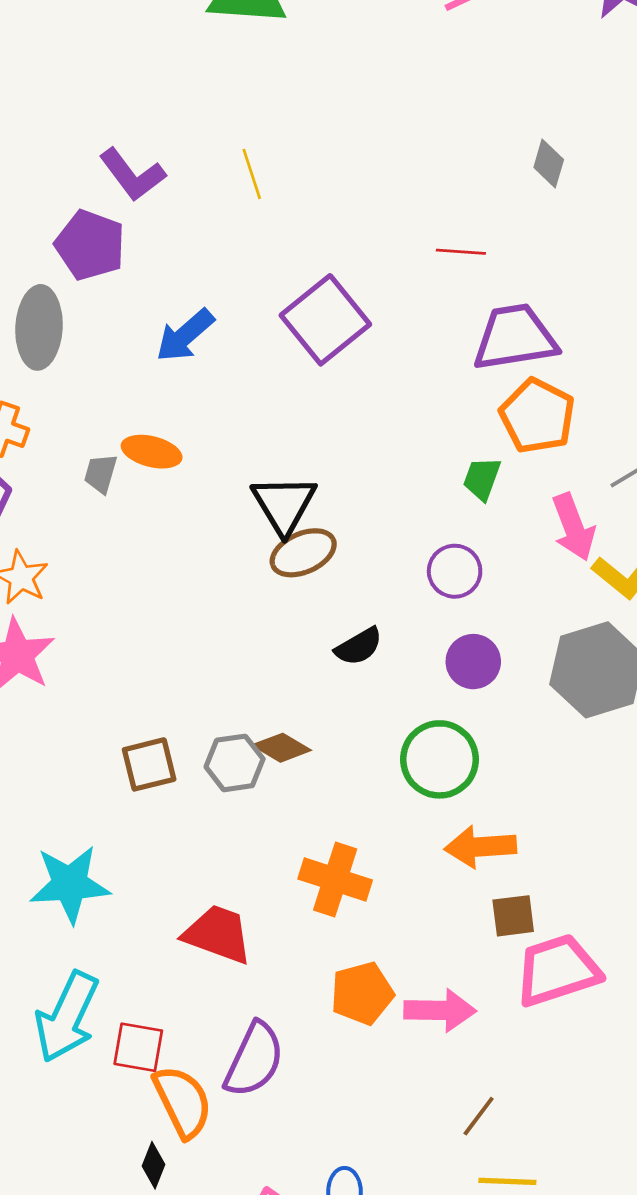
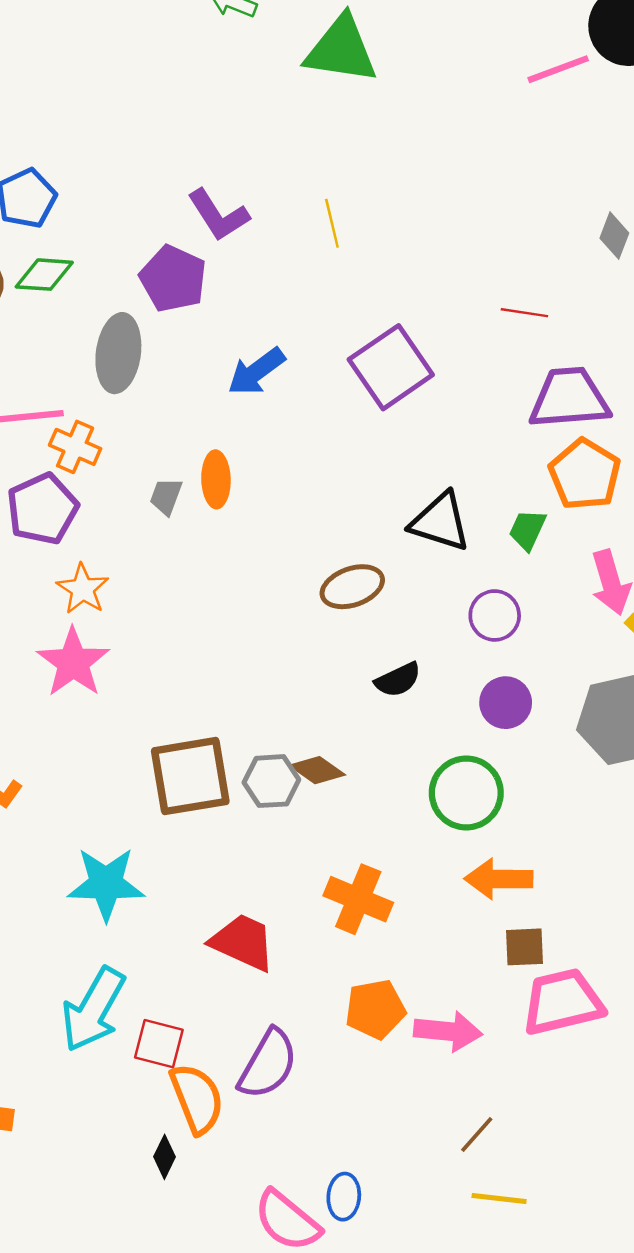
orange ellipse: (152, 452) -> (216, 479), turned 70
black triangle: (284, 505) -> (440, 522), moved, turned -46
brown square: (149, 764) -> (190, 776), size x1.6

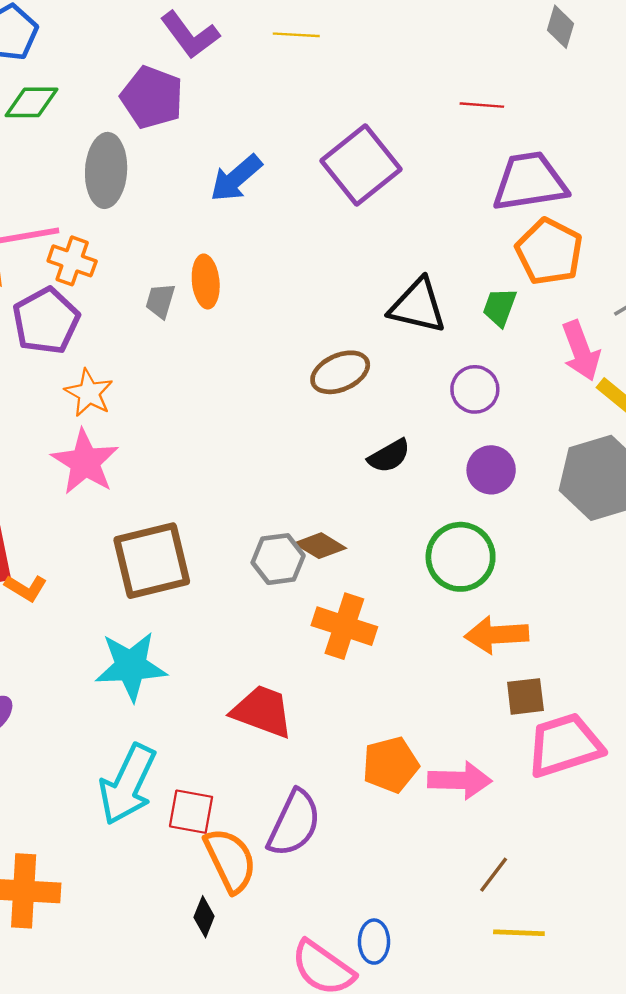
yellow line: (332, 223) -> (296, 35), turned -69
brown square: (190, 776) -> (152, 561), moved
orange cross: (358, 899) -> (344, 626), moved

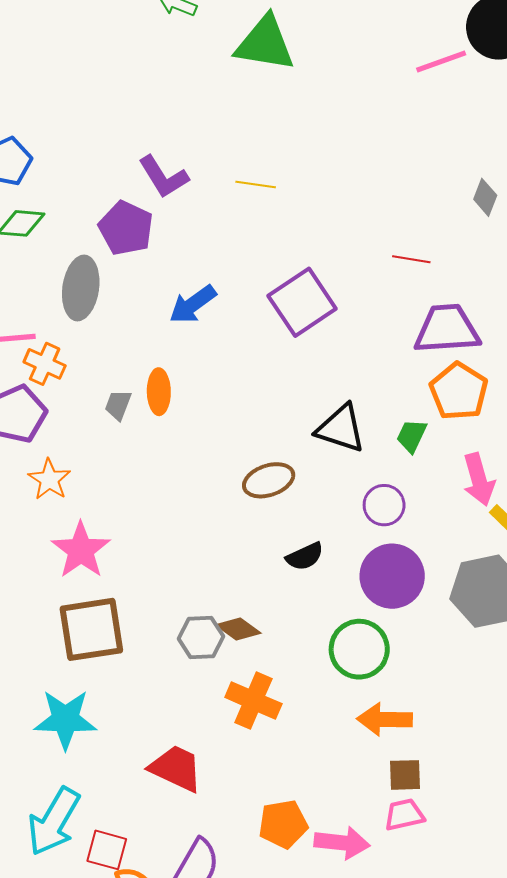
pink star: (85, 462) -> (81, 550), moved
purple circle: (491, 470) -> (392, 576), size x1.5
pink trapezoid: (565, 745) -> (404, 815), moved, size x0.6

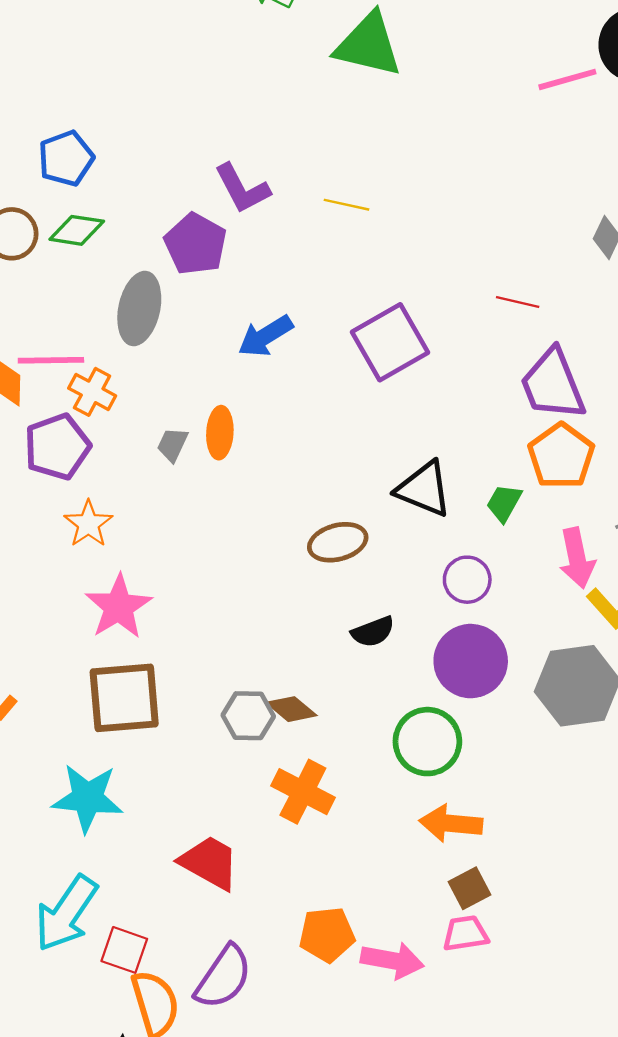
purple trapezoid: (447, 329) -> (553, 384), turned -112
brown square: (405, 775) -> (470, 888), turned -30

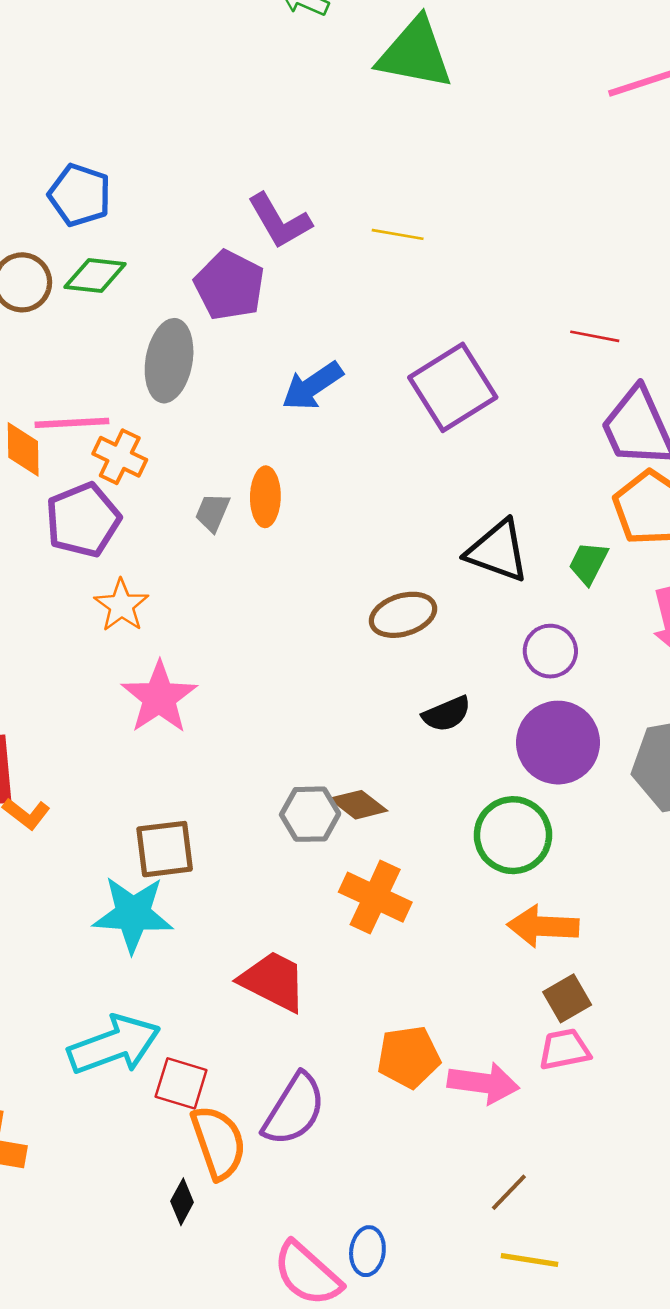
blue pentagon: (66, 158) -> (80, 195), turned -30
brown square: (124, 698) -> (165, 849), moved, size x0.7
cyan arrow: (66, 913) -> (114, 1045), turned -142

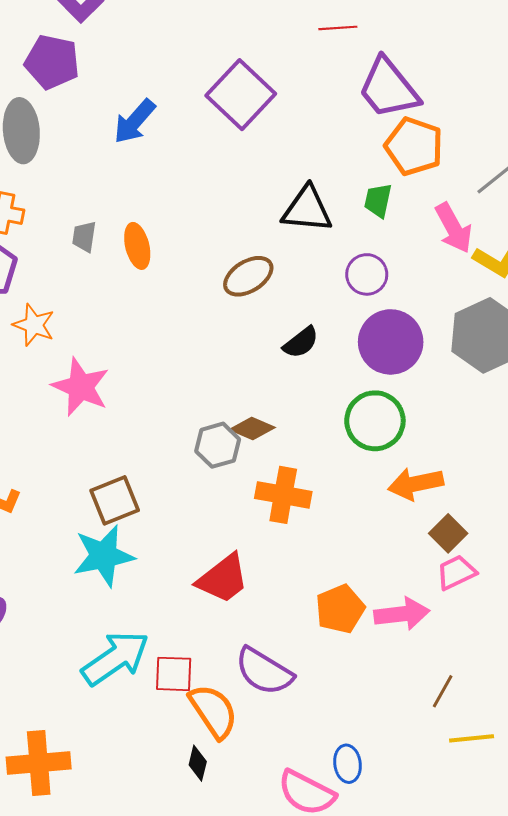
orange ellipse: (265, 497) -> (137, 246), moved
red trapezoid: (273, 981) -> (223, 579), turned 130
purple semicircle: (294, 1110) -> (264, 671), turned 104

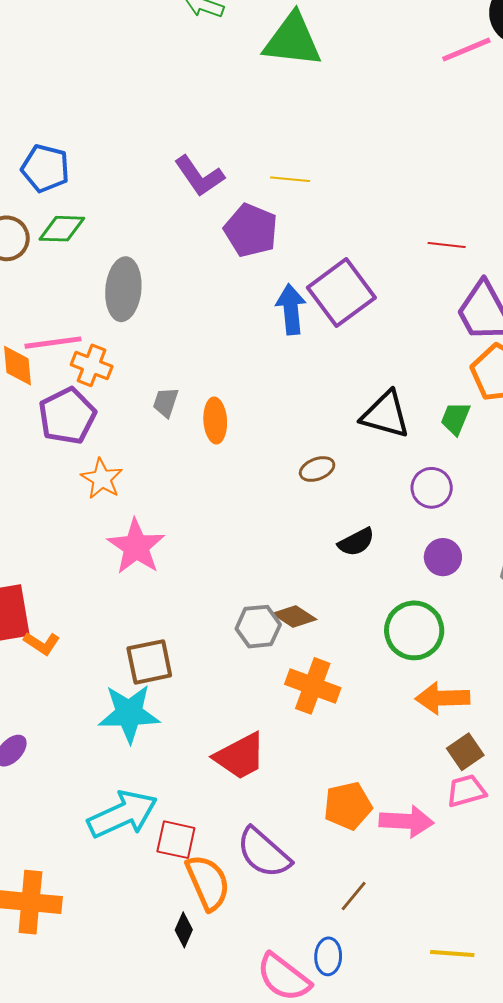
purple pentagon: (52, 62) -> (251, 230), moved
blue arrow: (134, 121) -> (291, 309), moved, turned 123
brown ellipse: (248, 276) -> (317, 469), size x0.7
purple circle: (391, 342) -> (443, 557), size x0.6
brown line: (443, 691) -> (354, 896), moved

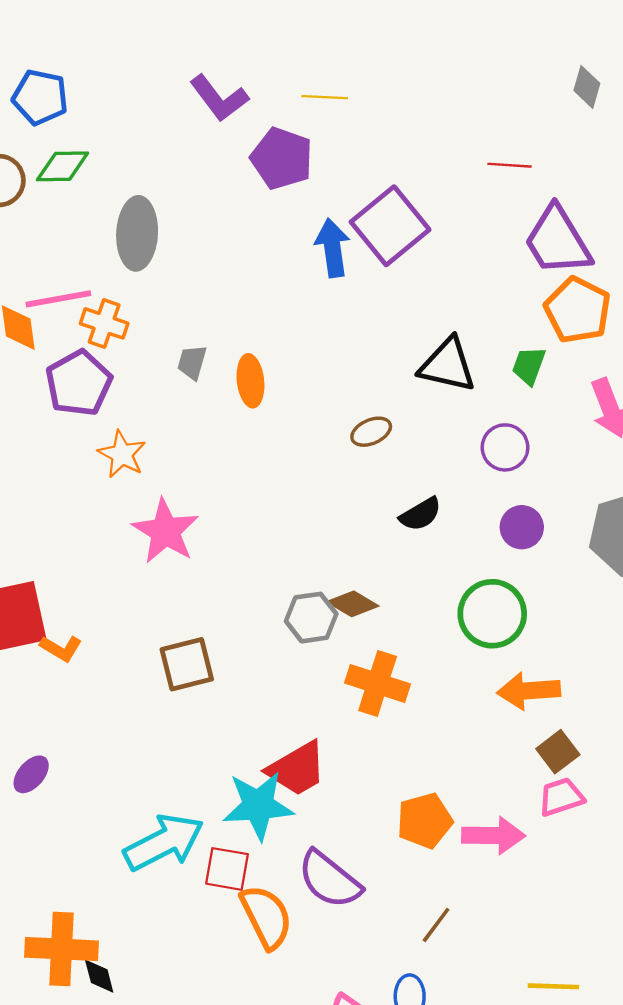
cyan star: (129, 713) -> (258, 806), moved
black diamond: (184, 930) -> (99, 976), moved, turned -36

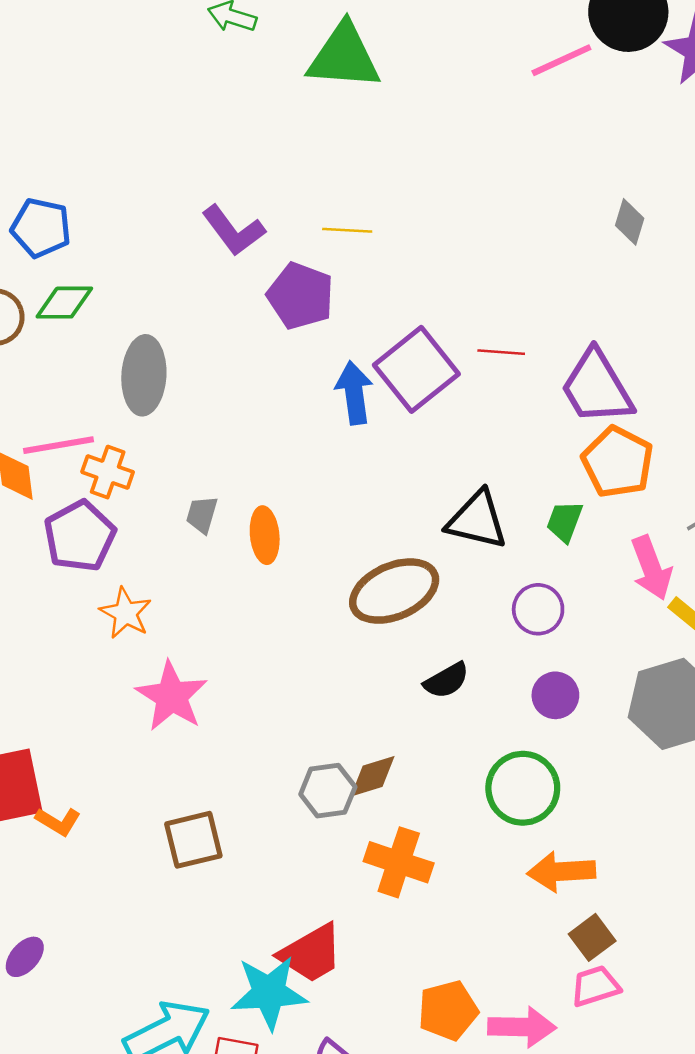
red line: (510, 165) -> (501, 352), moved
brown ellipse: (371, 432) -> (394, 591), size x2.0
brown diamond: (353, 604) -> (373, 776), turned -48

